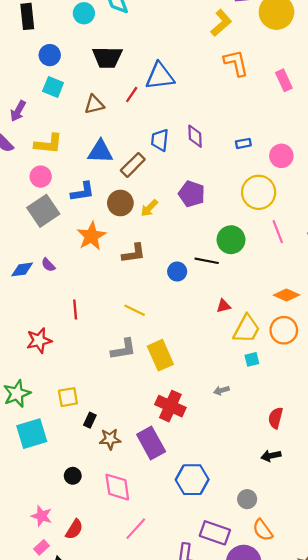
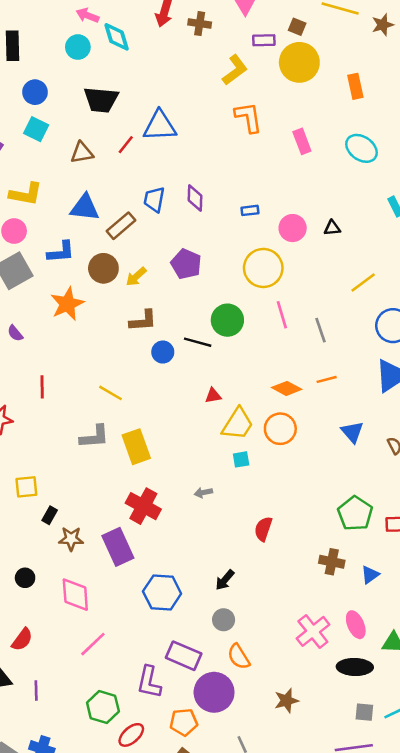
brown L-shape: (134, 253) -> (143, 321), moved
black arrow: (271, 456) -> (225, 580), moved, turned -42

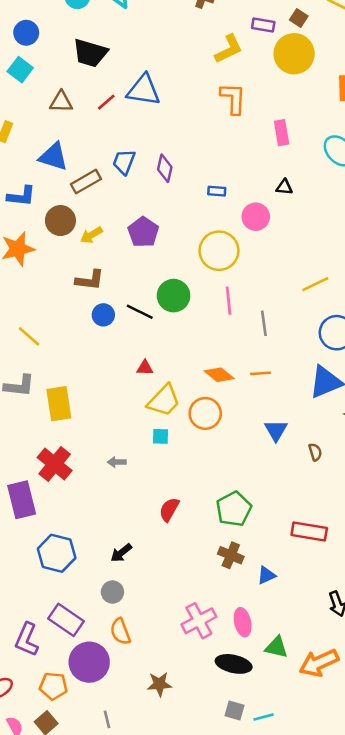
black triangle: (332, 228) -> (284, 187), moved
yellow line: (111, 393) -> (29, 336), moved
green pentagon: (355, 513) -> (234, 509), moved

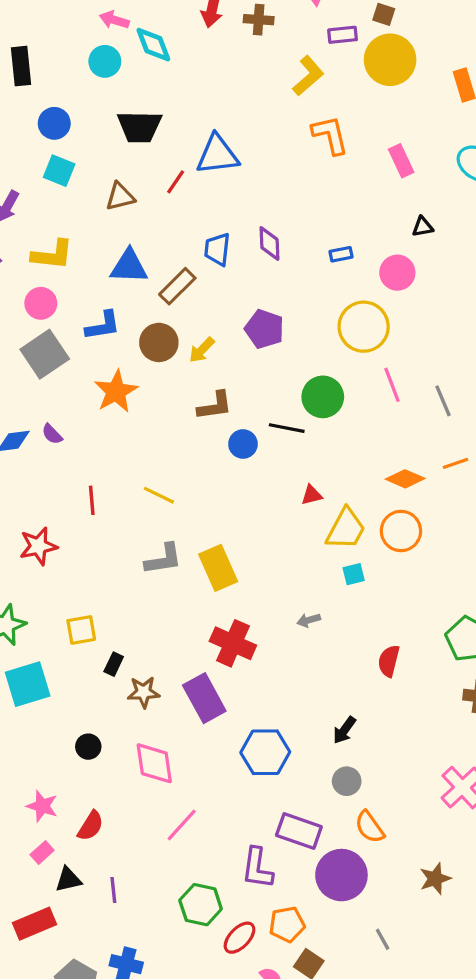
orange pentagon: (53, 686) -> (287, 924), moved

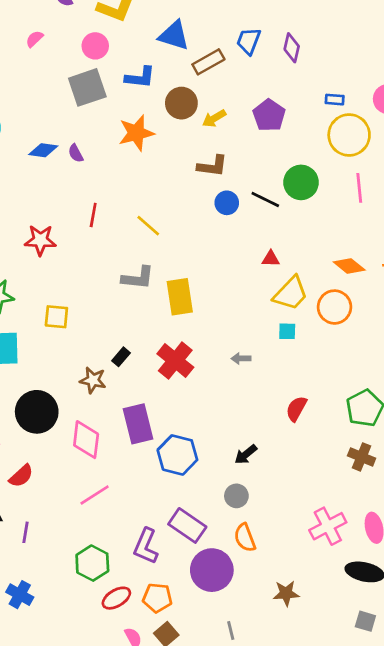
blue rectangle: (341, 254) -> (335, 100), moved
black rectangle: (114, 664) -> (121, 357), moved
purple rectangle: (204, 698) -> (138, 424), moved
black circle: (88, 747) -> (37, 412), size x2.0

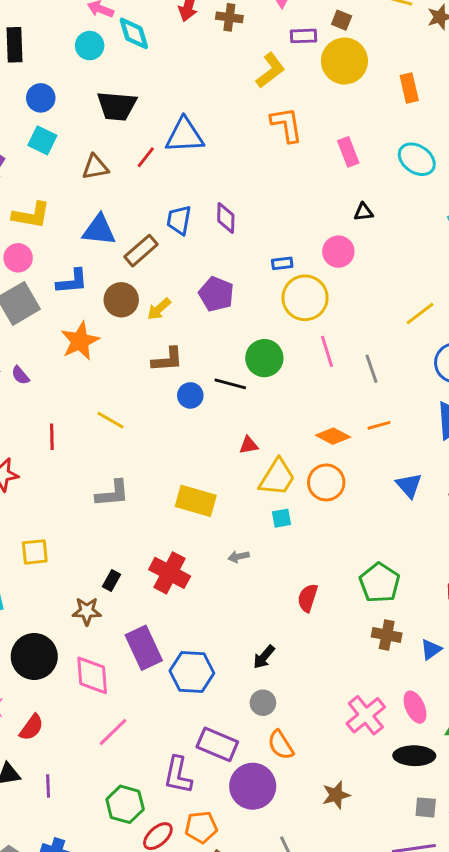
yellow line: (148, 226) -> (111, 420), moved
yellow rectangle: (180, 297) -> (196, 501), moved, turned -54

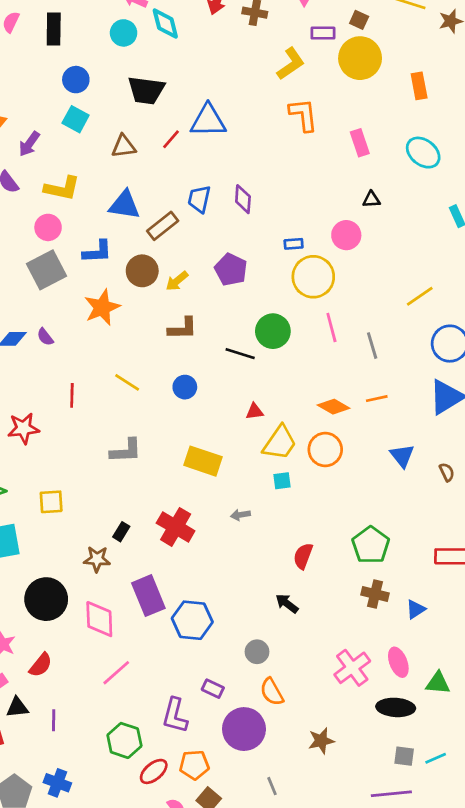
blue circle: (190, 395) -> (185, 387), moved
black arrow: (264, 657) -> (287, 603), moved, turned 85
purple rectangle: (217, 744) -> (213, 689), size x0.6

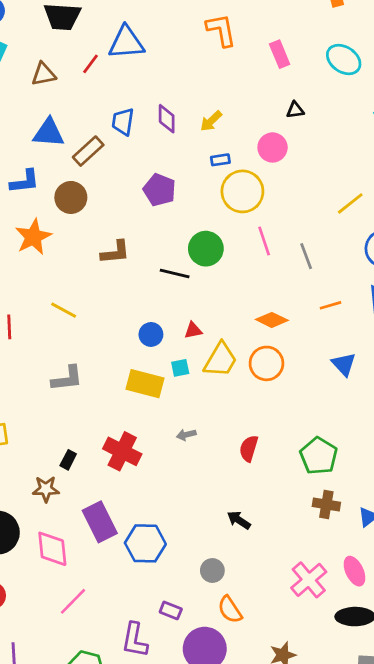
yellow arrow: (177, 281) -> (211, 121), moved
blue circle: (185, 387) -> (151, 334), moved
orange line: (377, 399) -> (331, 305), moved
cyan square: (282, 481) -> (180, 368), moved
red semicircle: (303, 556) -> (249, 448), moved

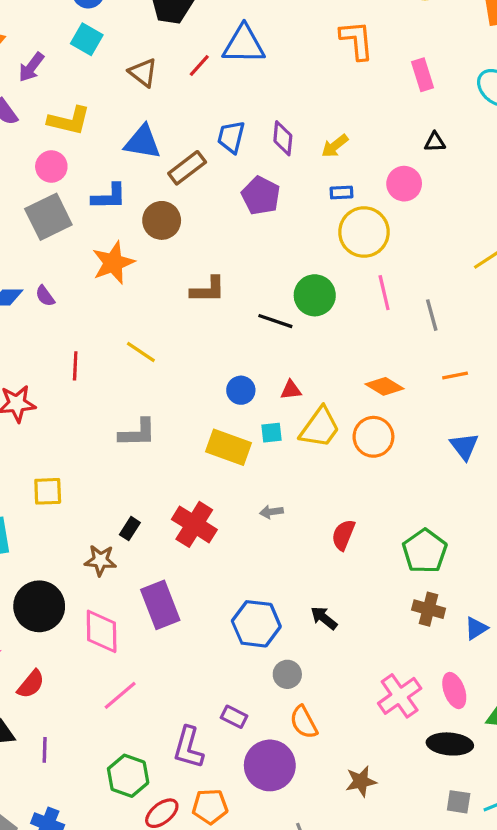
brown triangle: (44, 74) -> (143, 73), turned 44
purple pentagon: (159, 190) -> (261, 196), moved
blue hexagon: (145, 543) -> (256, 624), moved

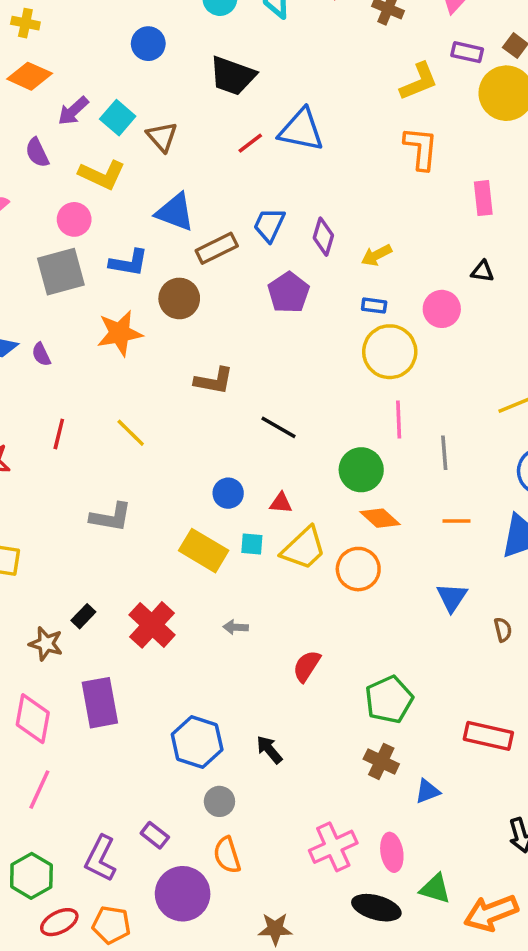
cyan square: (87, 39) -> (118, 118), moved
brown triangle: (143, 73) -> (162, 137), moved
green circle: (315, 295) -> (361, 470), moved
pink line: (120, 695) -> (39, 790), turned -36

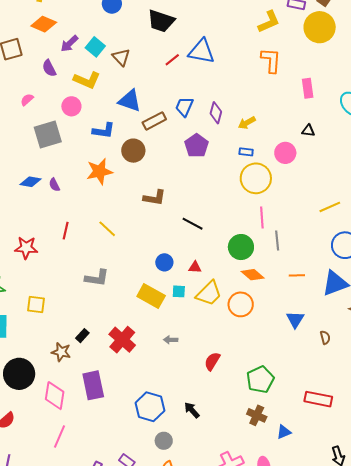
gray square: (61, 272) -> (48, 135), moved
gray line: (444, 453) -> (277, 241), moved

